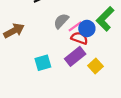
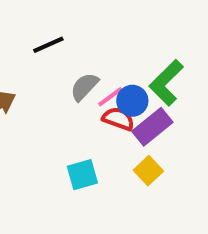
purple rectangle: (75, 56) -> (152, 127), moved
cyan square: (43, 63) -> (82, 175), moved

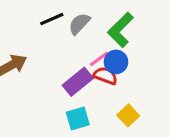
green L-shape: (166, 83) -> (121, 30), moved
gray semicircle: (84, 87) -> (79, 24), moved
purple rectangle: (152, 127) -> (78, 82), moved

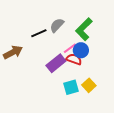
black line: (52, 19) -> (39, 33), moved
cyan square: (78, 119) -> (71, 87), moved

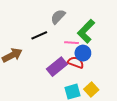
gray semicircle: (57, 25) -> (58, 17), moved
pink line: (70, 48) -> (71, 43), moved, turned 40

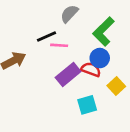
pink line: (71, 43) -> (59, 45), moved
yellow square: (91, 89) -> (116, 86), moved

